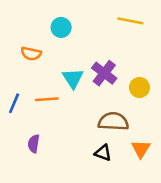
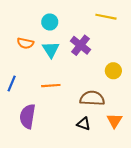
purple cross: (104, 73) -> (80, 45), moved
cyan triangle: (73, 78) -> (51, 50), moved
orange line: (47, 99) -> (51, 86), moved
purple semicircle: (34, 144) -> (27, 116), size x1.6

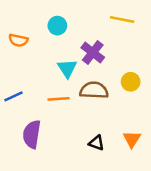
orange semicircle: (25, 43) -> (18, 40), moved
cyan triangle: (51, 50) -> (67, 68), moved
blue line: (12, 83) -> (13, 96), turned 42
brown semicircle: (92, 98) -> (94, 90), moved

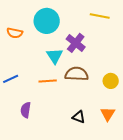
cyan circle: (57, 26) -> (47, 21), size x1.6
yellow circle: (131, 82) -> (111, 81), moved
purple semicircle: (32, 134) -> (26, 110), size x0.7

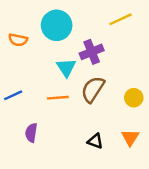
yellow line: (100, 16) -> (121, 19), turned -36
purple cross: (76, 43) -> (92, 52), turned 30
brown semicircle: (77, 74) -> (93, 89), turned -60

